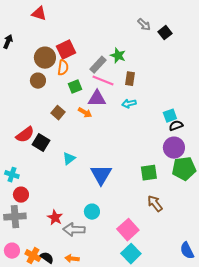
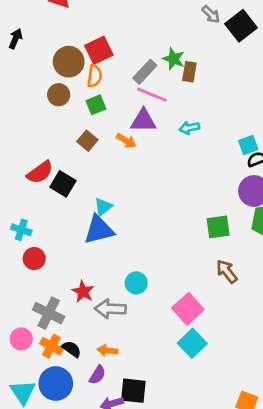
black square: (165, 33) -> (241, 26), size x1.5
brown rectangle: (130, 79) -> (189, 72), moved
green square: (75, 87) -> (96, 105), moved
blue triangle: (101, 175) -> (99, 230), moved, turned 45
gray cross: (15, 217) -> (49, 313), moved, turned 30

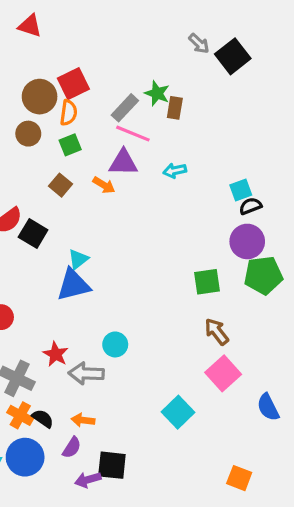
pink square: (188, 309) -> (223, 373), moved

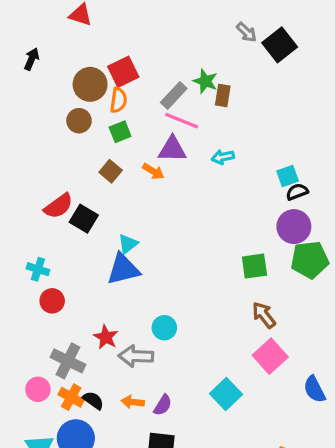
purple semicircle: (72, 448) -> (163, 405), moved

